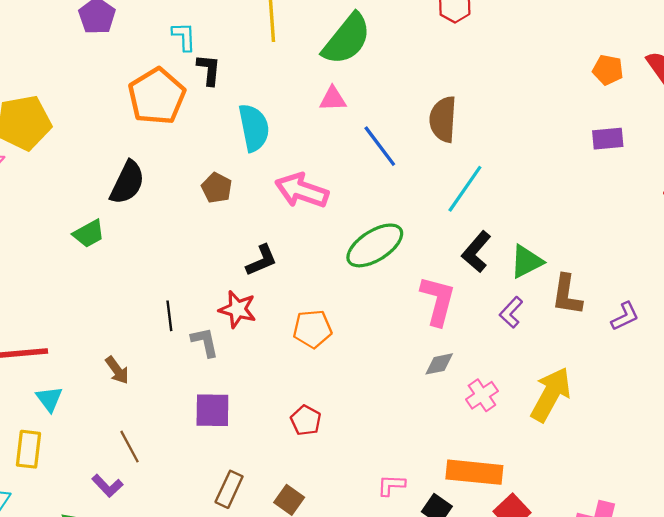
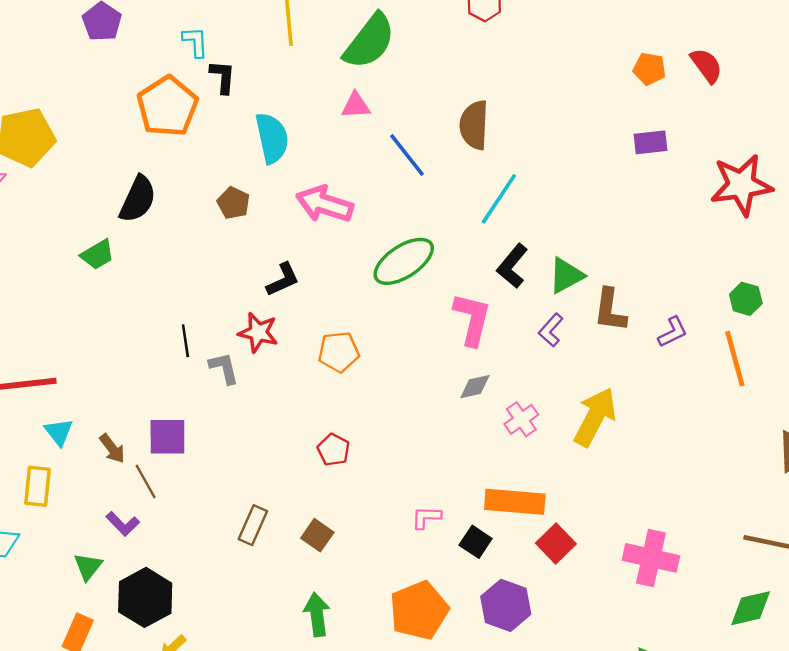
brown arrow: (117, 370) -> (112, 449), moved
purple square: (212, 410) -> (167, 437), moved

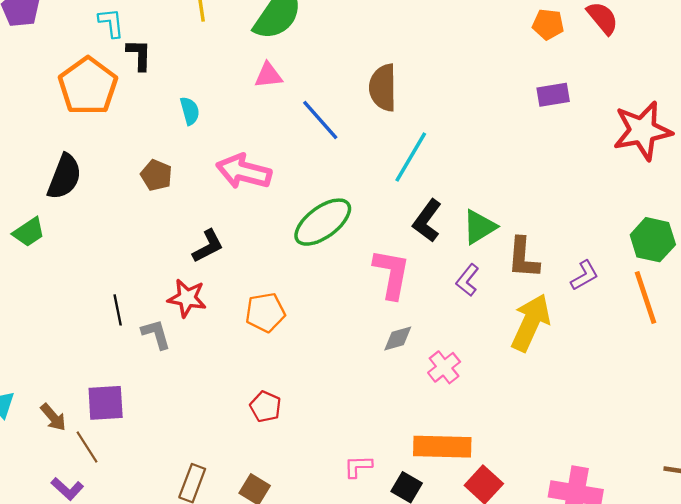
cyan semicircle: (272, 138) -> (190, 111), size x0.6
green hexagon: (746, 299) -> (653, 240), size x1.4
yellow arrow: (595, 417) -> (531, 323), moved

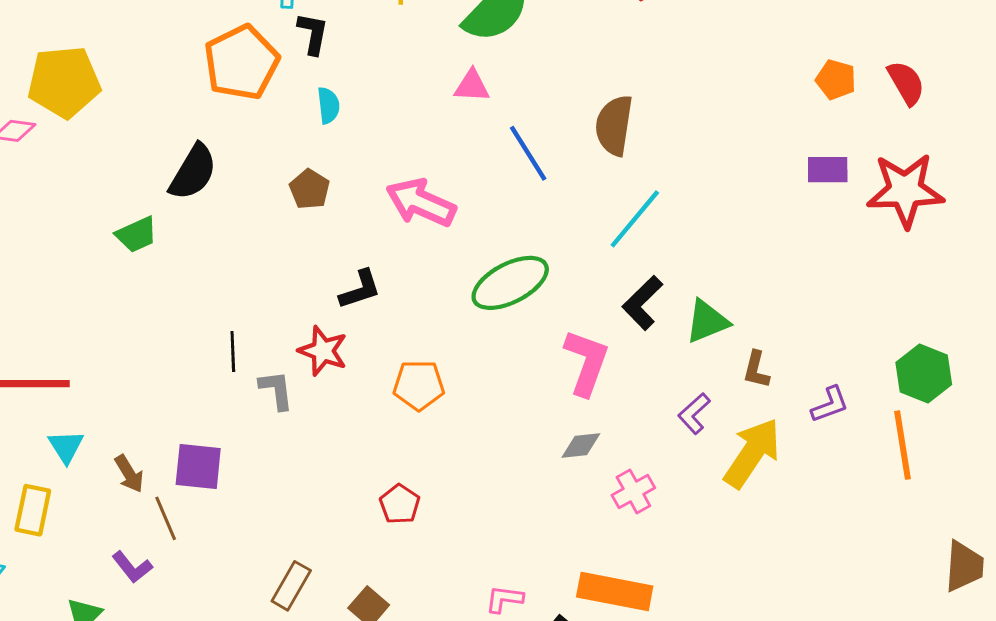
cyan semicircle: (190, 111) -> (328, 105), moved
red star: (642, 131) -> (905, 190), moved
brown L-shape: (523, 258) -> (756, 370), size x0.7
purple L-shape: (467, 280) -> (694, 413), moved

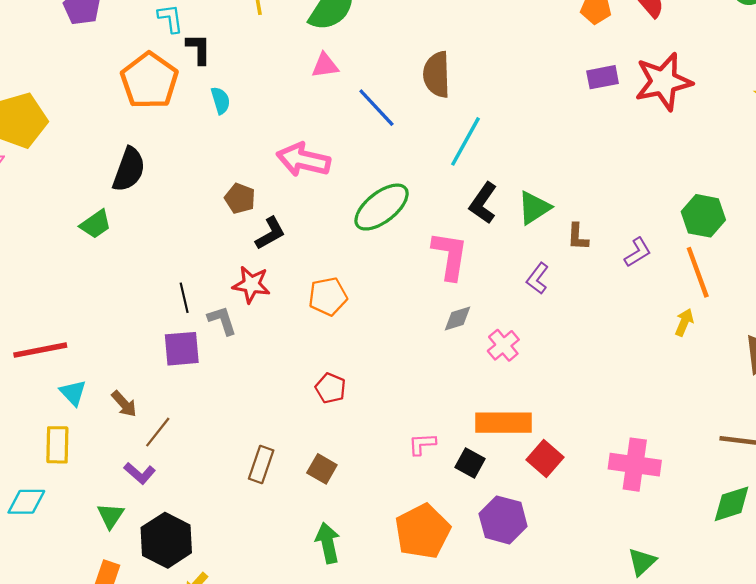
brown pentagon: (310, 189) -> (240, 198), moved
yellow arrow: (752, 453) -> (684, 322), moved, size x0.5
purple square: (198, 466) -> (182, 349), moved
brown line: (166, 518) -> (158, 432), turned 72

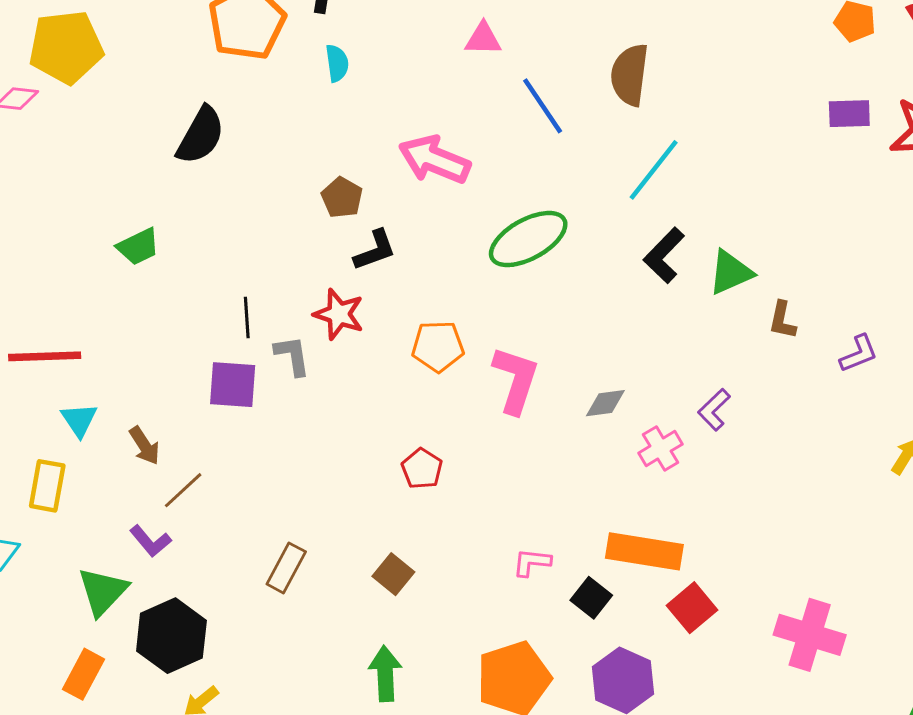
green trapezoid: (96, 224) -> (138, 247), moved
pink L-shape: (450, 256) -> (516, 380), moved
purple L-shape: (538, 278) -> (714, 410), moved
brown rectangle: (261, 464) -> (286, 568), moved
green triangle: (111, 516) -> (103, 591), size x1.4

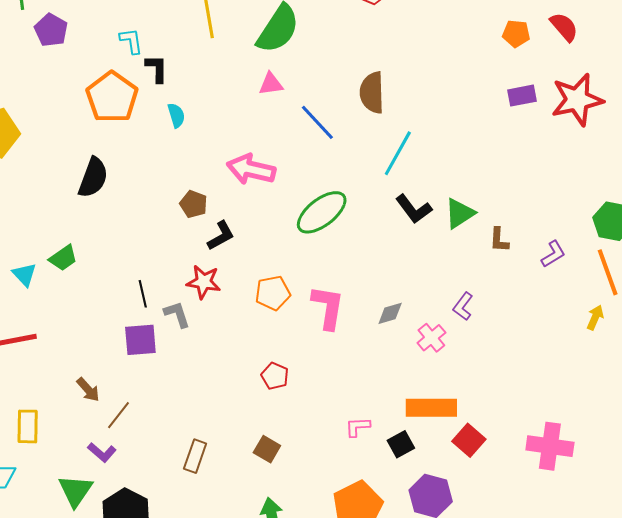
black L-shape: (664, 255) -> (414, 209), turned -72
cyan triangle: (79, 420) -> (24, 274), moved
black square: (591, 598) -> (401, 444), turned 32

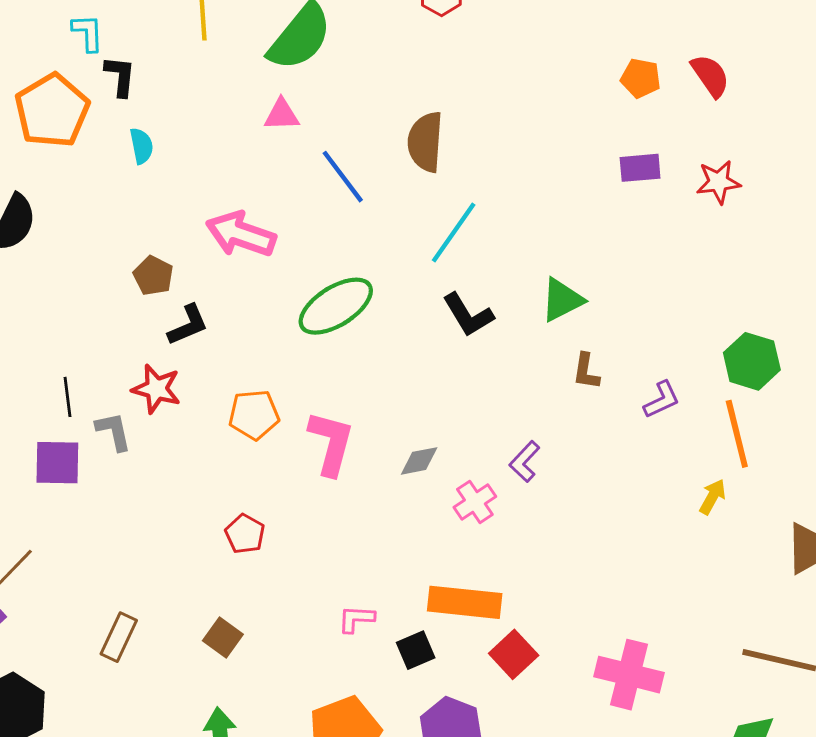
red star: (577, 100) -> (718, 182), size x0.6
green triangle: (460, 213) -> (562, 300), moved

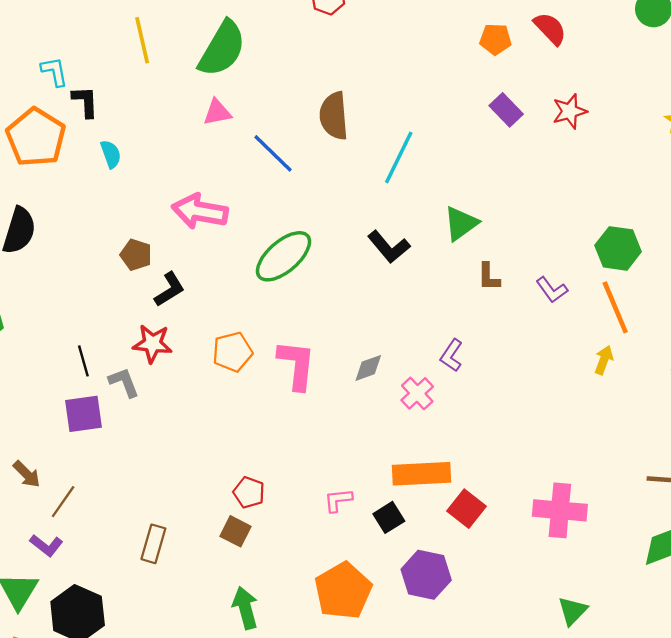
purple rectangle: (640, 168) -> (506, 110), turned 60
cyan line: (454, 233) -> (399, 157), moved
purple L-shape: (662, 400) -> (552, 290), turned 88
red pentagon: (245, 534) -> (249, 492), moved

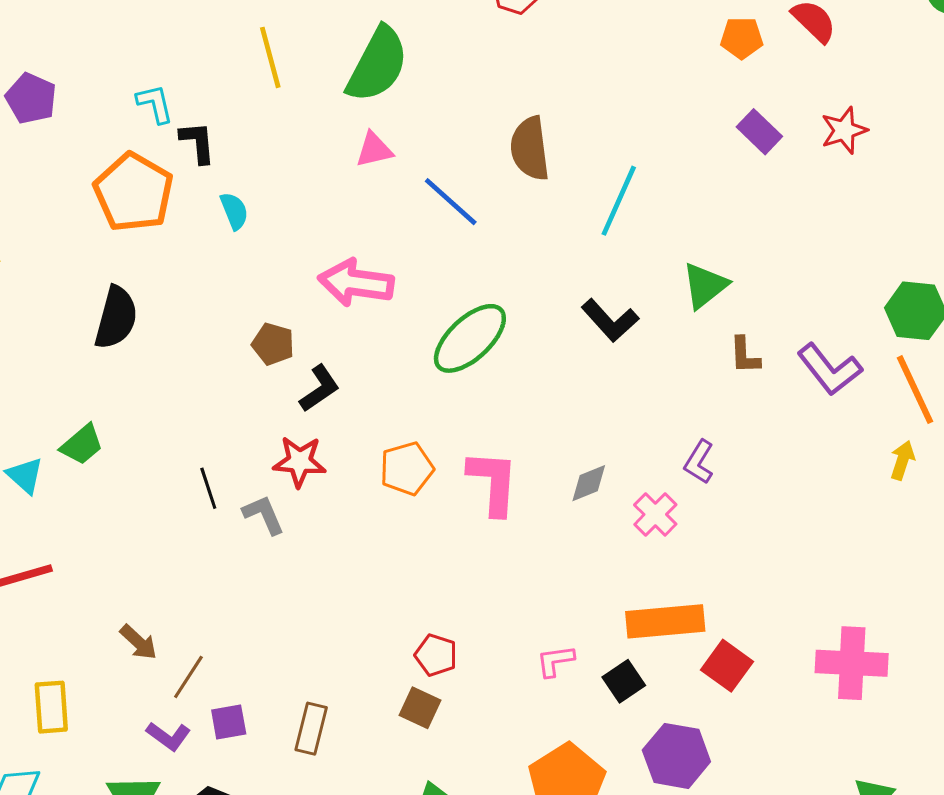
purple L-shape: (552, 290) -> (830, 369), size x1.5
purple square: (84, 414) -> (229, 722), moved, size x0.7

